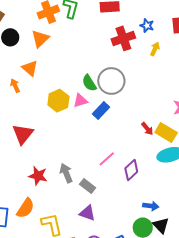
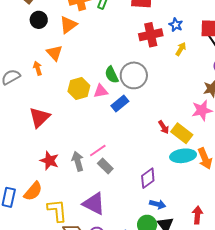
pink line: (107, 159) -> (98, 150), moved
purple diamond: (131, 170) -> (148, 178), moved
gray rectangle: (88, 186) -> (105, 166), moved
purple triangle: (87, 213) -> (94, 204), size x1.4

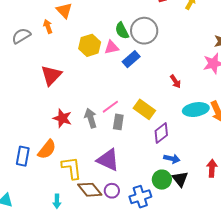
yellow rectangle: (182, 133) -> (144, 109), moved
gray rectangle: (105, 166) -> (118, 122), turned 56

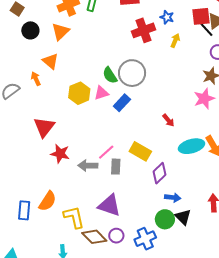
red star: (62, 118) -> (60, 154), moved
gray arrow: (91, 118) -> (88, 166), turned -66

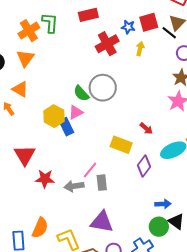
red square: (201, 16) -> (149, 22), moved
blue rectangle: (122, 103) -> (66, 127), moved, turned -60
yellow rectangle: (140, 151) -> (121, 145), moved
purple diamond: (160, 173) -> (144, 166), moved

